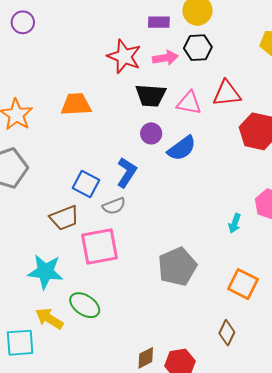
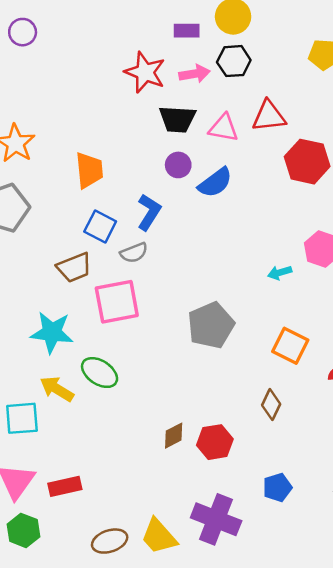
orange trapezoid: (76, 104) -> (89, 170), moved, turned 88
cyan arrow: (235, 223) -> (280, 273), turned 54

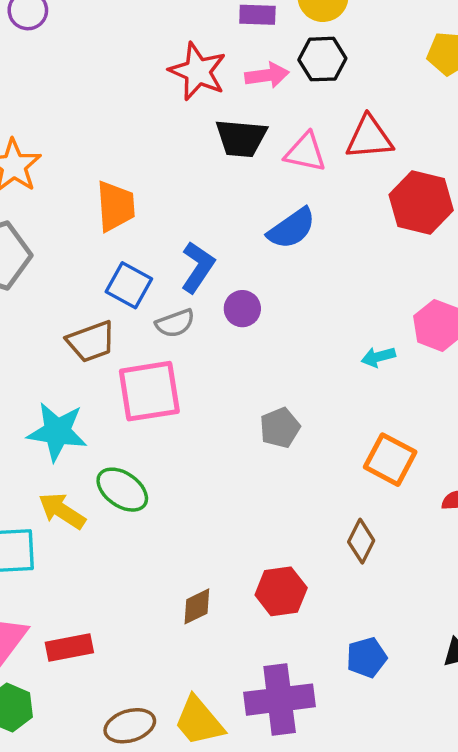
purple circle: (178, 165) -> (242, 309), moved
gray pentagon: (211, 325) -> (280, 428), size x0.6
brown diamond: (174, 436) -> (197, 606), moved
purple cross: (216, 519) -> (280, 700), turned -30

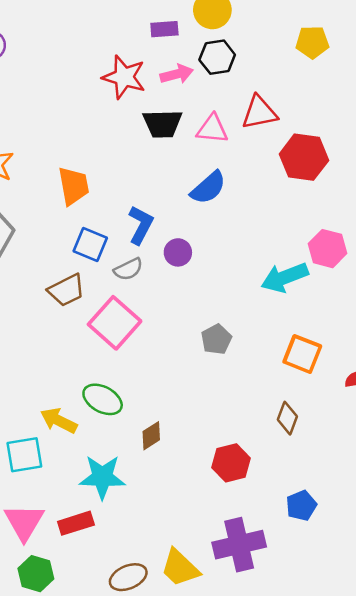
cyan arrow: (378, 357) -> (285, 277), size x1.8
pink square: (149, 391) -> (115, 323), turned -33
cyan star: (57, 432) -> (102, 477), moved
brown diamond: (197, 606) -> (151, 436), moved

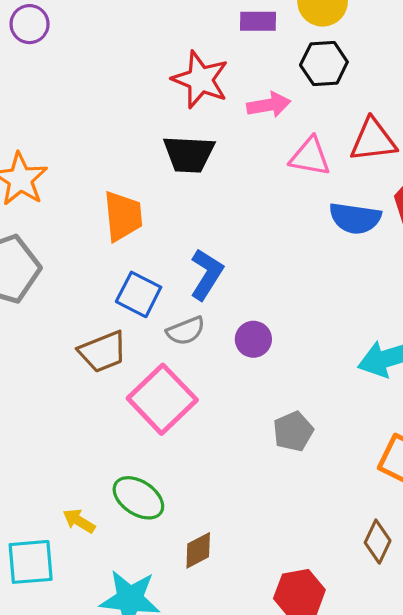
pink arrow: (177, 74) -> (269, 105), moved
black trapezoid: (162, 124) -> (189, 154), moved
blue semicircle: (208, 188) -> (355, 218), moved, turned 45
purple circle: (178, 252) -> (253, 339), moved
yellow arrow: (59, 421) -> (79, 521), size x0.7

